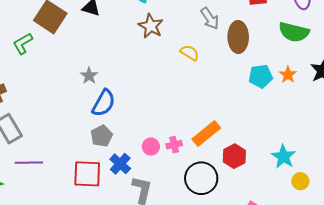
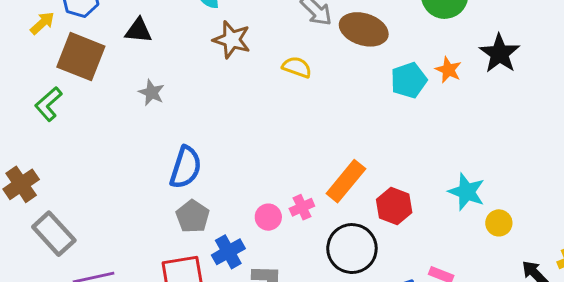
brown ellipse: (238, 37) -> (364, 29), turned -60
gray star: (89, 76) -> (151, 93), moved
blue cross: (120, 164) -> (228, 252), turned 30

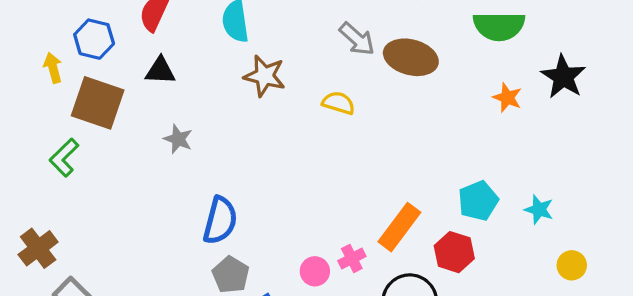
yellow arrow: (42, 23) -> (53, 68), turned -60
cyan pentagon: (409, 80) -> (478, 201), moved
cyan star: (467, 192) -> (539, 210), moved, size x0.7

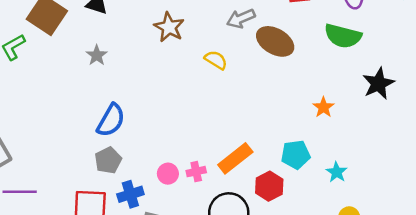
gray arrow: (357, 39) -> (241, 18), turned 100
orange star: (507, 98) -> (323, 107), moved

